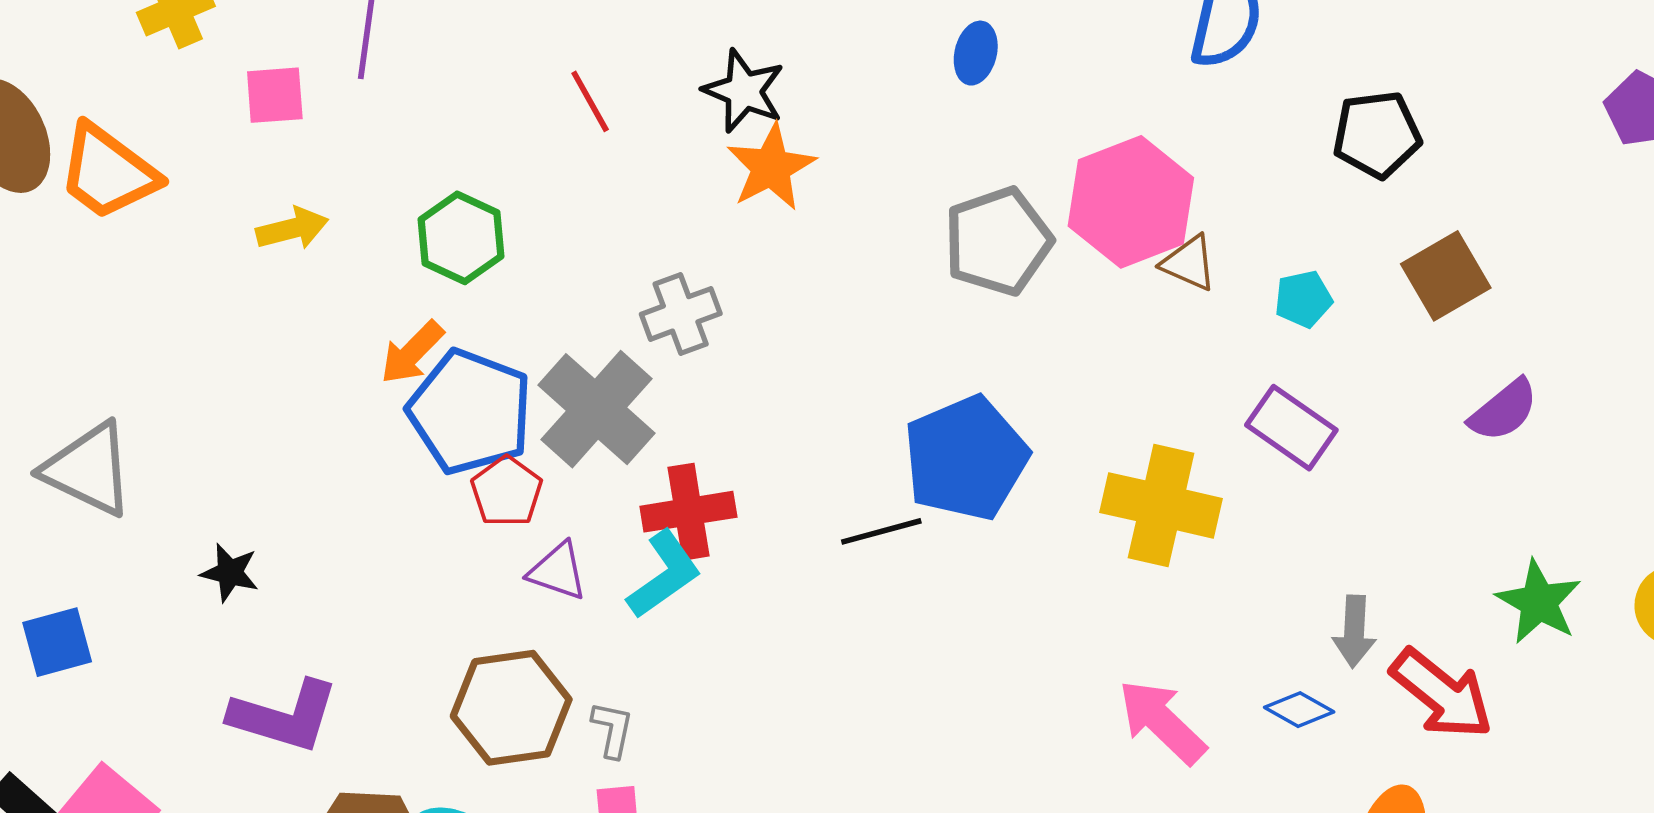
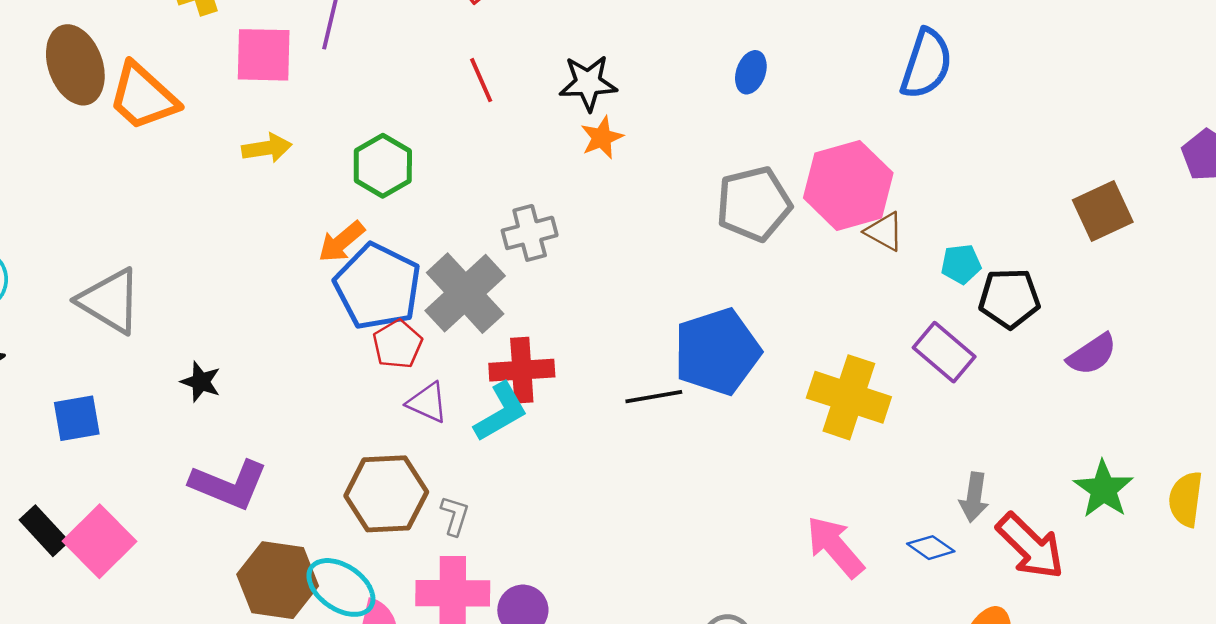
black star: (744, 91) -> (588, 83), turned -30
pink square: (275, 95) -> (264, 55), size x1.4
black pentagon: (1377, 134) -> (1009, 298), moved
orange star: (771, 167) -> (602, 138), size x0.7
brown square: (1446, 276) -> (1103, 211), moved

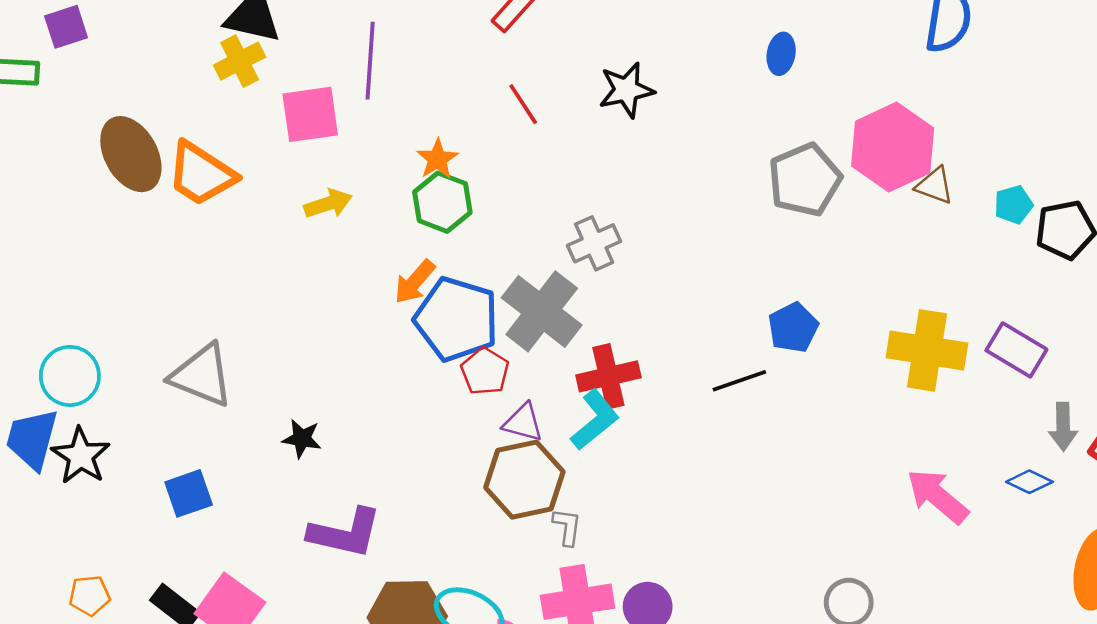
orange star: (602, 138) -> (437, 159), moved
blue pentagon: (717, 352) -> (793, 328), size x0.6
purple rectangle: (944, 352) -> (1016, 350), moved
brown hexagon: (386, 494) -> (524, 480), moved

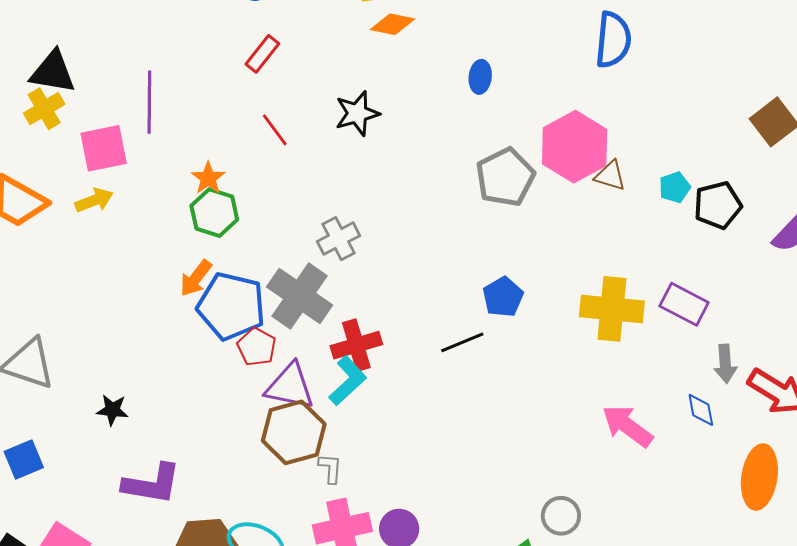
yellow arrow: (328, 204) -> (94, 200), moved
purple triangle: (523, 423) -> (290, 386), size x1.5
blue diamond: (1029, 482) -> (701, 410), turned 57

